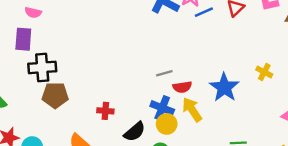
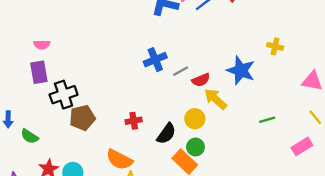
blue cross: (162, 108) -> (155, 60), moved, turned -30

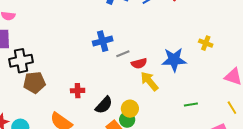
blue star: (241, 70) -> (174, 60), turned -30
yellow circle: (195, 119) -> (130, 109), moved

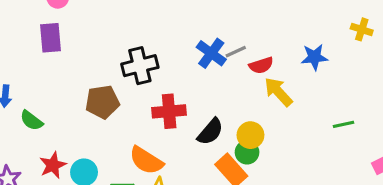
blue cross: (103, 41) -> (211, 53), moved, turned -36
blue star: (174, 60) -> (314, 57), size x0.7
black cross: (21, 61) -> (140, 66), moved
red cross: (78, 91) -> (169, 111), size x1.5

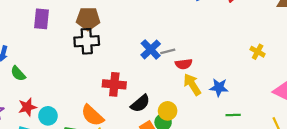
blue star: (314, 57) -> (219, 87), moved
black cross: (140, 66) -> (87, 41), moved
brown pentagon: (102, 102) -> (88, 19), moved

